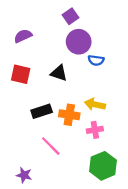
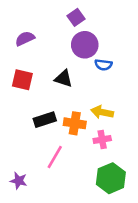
pink line: (51, 146) -> (55, 157), turned 75
purple star: (24, 175) -> (19, 181), moved

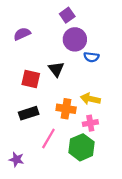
black triangle: (64, 78) -> (56, 69), turned 35
red square: (22, 80) -> (31, 79), moved
black rectangle: (45, 120) -> (29, 113), moved
green hexagon: (111, 178) -> (81, 147), moved

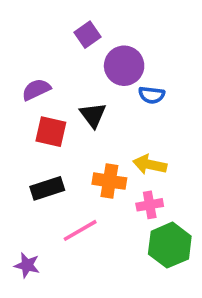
purple square: (67, 15) -> (87, 35), moved
purple semicircle: (22, 34) -> (36, 90), moved
pink line: (48, 139) -> (80, 230), turned 30
green hexagon: (81, 147) -> (170, 245), moved

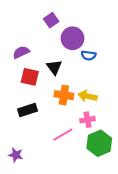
orange cross: (109, 181) -> (64, 95), moved
pink line: (80, 230) -> (63, 135), moved

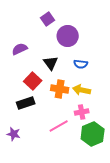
blue semicircle: (89, 55) -> (81, 64), moved
red square: (30, 77) -> (33, 81), moved, turned 30
purple star: (16, 155) -> (14, 134), moved

